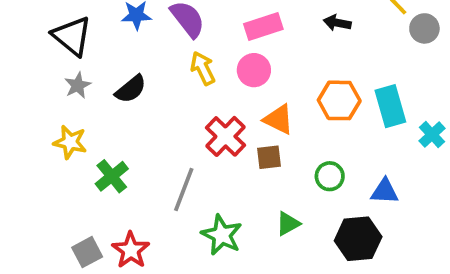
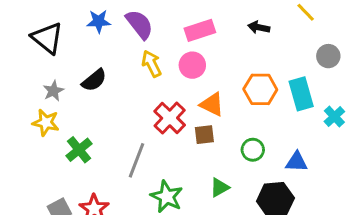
gray circle: (424, 28) -> (328, 56), moved
gray star: (78, 85) -> (53, 91), moved

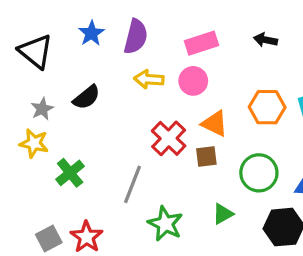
blue star: (99, 21) -> (91, 33), turned -30
purple semicircle: (139, 24) -> (136, 37), turned 52
yellow arrow: (152, 64) -> (149, 79), turned -60
green circle: (253, 150) -> (259, 173), size x1.5

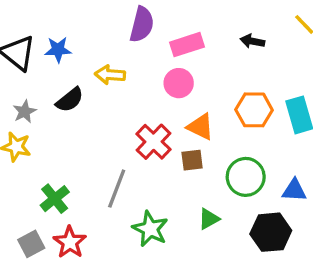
blue star: (91, 33) -> (58, 50), moved, turned 30
purple semicircle: (136, 37) -> (142, 24), moved
yellow arrow: (149, 79) -> (110, 75), moved
green cross: (70, 173) -> (55, 199), moved

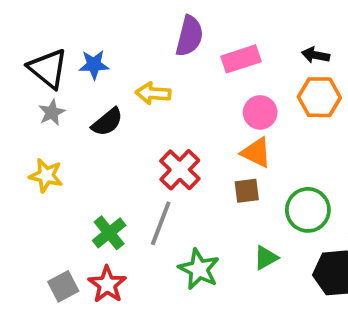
pink circle: (179, 83) -> (260, 112), moved
orange hexagon: (254, 110) -> (319, 97), moved
gray star: (25, 112) -> (52, 112), moved
red cross: (154, 142) -> (180, 170), moved
green cross: (55, 199) -> (109, 233), moved

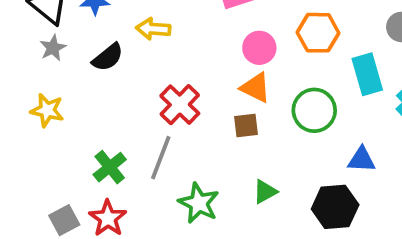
green circle: (308, 210) -> (314, 110), moved

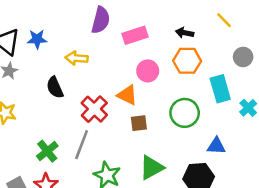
black semicircle: (108, 57) -> (55, 87), moved, turned 105
orange triangle: (256, 88) -> (127, 95), moved
green triangle: (265, 192) -> (152, 168), size x1.5

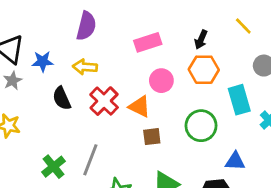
purple semicircle: (101, 20) -> (86, 26), moved
black arrow: (185, 33) -> (201, 40), turned -78
blue star: (37, 39) -> (43, 61), moved
red cross: (94, 109) -> (104, 101), moved

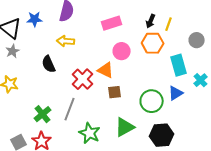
yellow line: (243, 26) -> (169, 24), moved, turned 64
blue star: (43, 61) -> (35, 19), moved
red cross: (104, 101) -> (83, 79), moved
green circle: (201, 126) -> (152, 101), moved
blue triangle: (235, 161) -> (176, 93), moved, turned -35

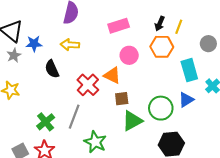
blue star: (35, 19) -> (34, 44), moved
green triangle: (125, 127) -> (132, 121), moved

